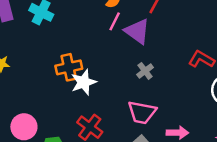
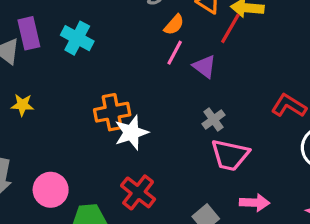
purple triangle: (137, 31) -> (204, 66), size x0.7
pink trapezoid: (142, 112) -> (230, 155), moved

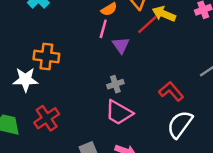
pink line: (175, 53) -> (103, 29), turned -30
white star: (131, 133) -> (25, 80), moved

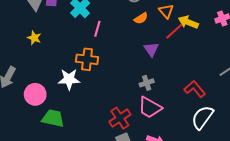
pink line: (103, 29) -> (97, 29), moved
red cross: (47, 118) -> (120, 118), moved

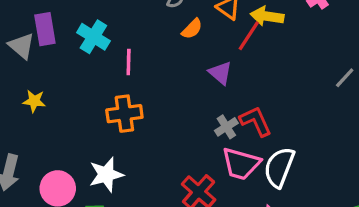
white star: (69, 79) -> (106, 175), moved
red L-shape: (195, 89) -> (256, 121), moved, turned 30
white semicircle: (202, 117) -> (279, 167), moved

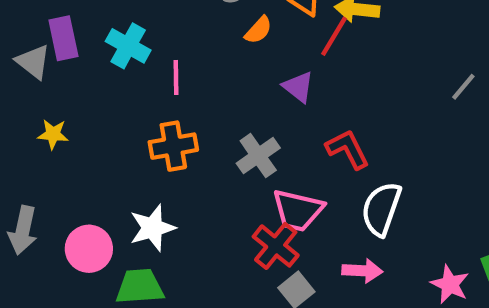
gray cross: (226, 127) -> (258, 156), moved, size x1.4
pink trapezoid: (241, 164) -> (298, 210), moved

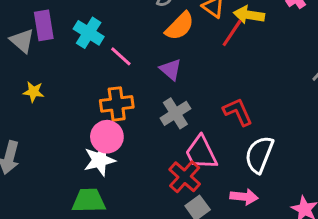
orange semicircle: (258, 30) -> (180, 26), size x1.5
pink line: (176, 77) -> (121, 56), turned -50
purple triangle: (298, 87) -> (171, 69), moved
pink trapezoid: (298, 210) -> (201, 153), turned 48
pink circle: (89, 249) -> (107, 137), moved

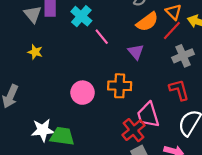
red line: (232, 33) -> (172, 31), moved
orange cross: (117, 104) -> (120, 86), moved
gray cross: (175, 113) -> (183, 56), moved
white star: (99, 160) -> (43, 130), moved

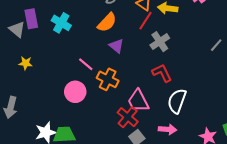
orange semicircle: (147, 22) -> (107, 22), moved
pink line: (102, 37) -> (86, 64), moved
orange cross: (120, 86) -> (108, 79), turned 35

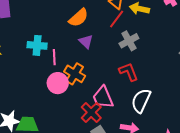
cyan cross: (61, 23) -> (37, 45), moved, turned -30
pink line: (86, 64) -> (54, 57), turned 42
pink circle: (75, 92) -> (58, 83), moved

